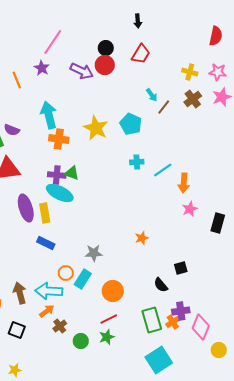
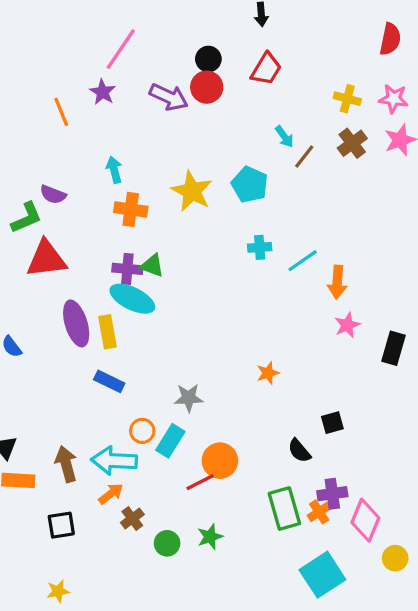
cyan arrow: (49, 115) -> (114, 170), size x0.6
red line: (109, 319) -> (200, 482), moved
black square: (17, 330) -> (61, 525), turned -30
cyan square: (159, 360) -> (322, 575), moved

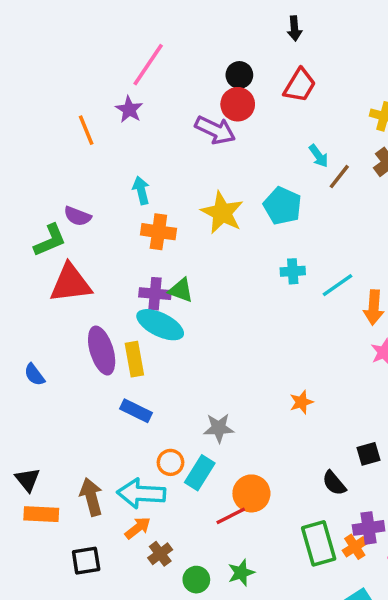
purple arrow: (169, 97) -> (215, 130), moved

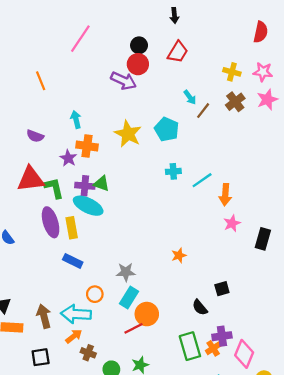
purple star: (129, 109) -> (68, 158), moved
green L-shape: (50, 240) -> (54, 188), moved, turned -80
cyan rectangle: (200, 473) -> (129, 297), moved
brown cross: (160, 554) -> (88, 353), turned -32

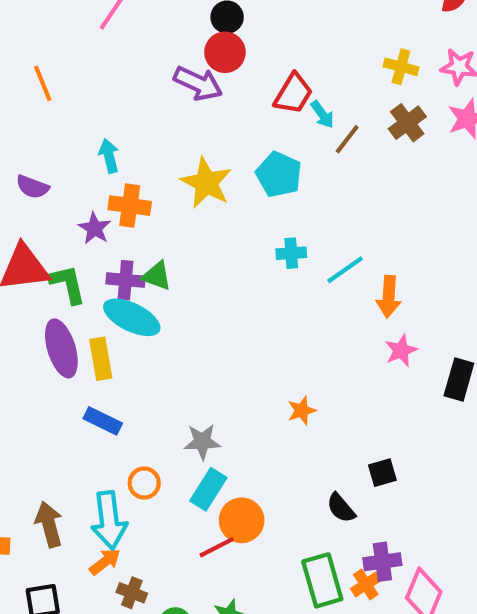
red trapezoid: (178, 52) -> (293, 94), moved
cyan arrow: (76, 314) -> (109, 520), turned -100

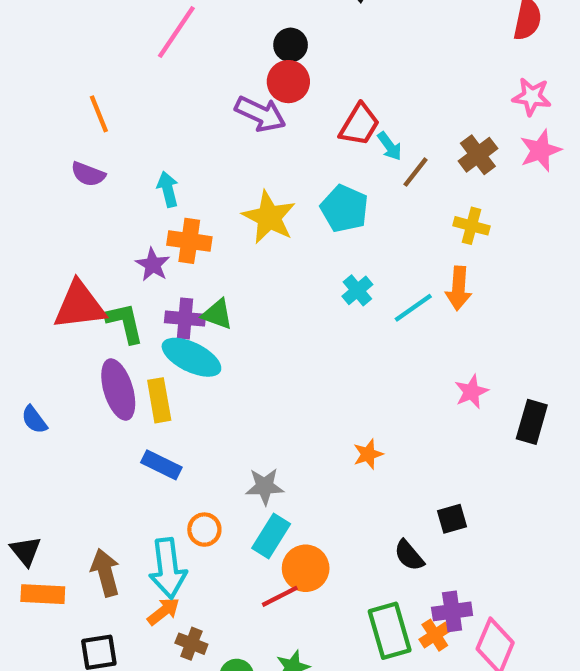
yellow cross: (401, 67) -> (471, 226), moved
purple semicircle: (32, 187) -> (88, 174), moved
cyan cross: (291, 253) -> (357, 290), turned -36
orange arrow: (389, 297) -> (459, 288), moved

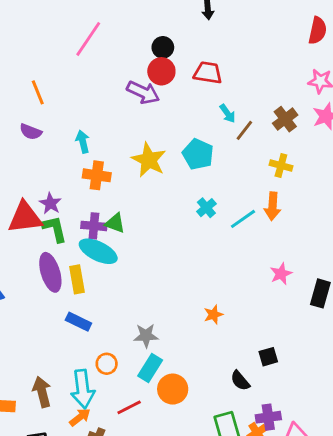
red trapezoid: (359, 125) -> (208, 73), moved, turned -112
purple star: (153, 265) -> (50, 203), moved
red line: (280, 596) -> (129, 407), moved

